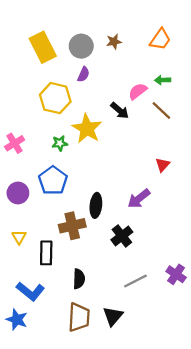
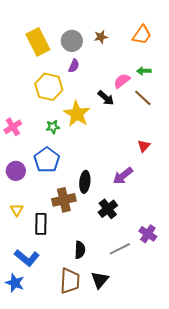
purple cross: (176, 274) -> (148, 234), moved
black semicircle: (79, 279) -> (80, 250), moved

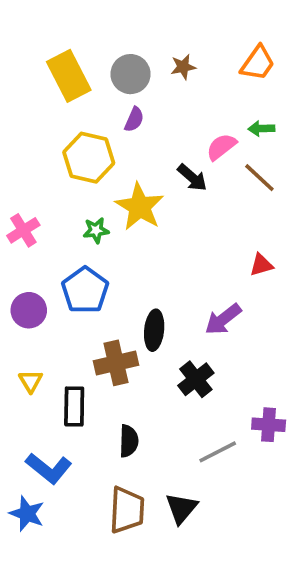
red triangle: (144, 146) -> (261, 265), turned 32
purple cross: (148, 234) -> (269, 425), turned -30
black semicircle: (80, 250) -> (129, 441), moved

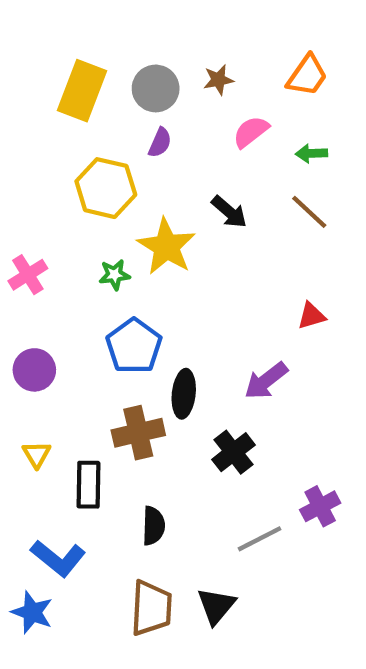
yellow rectangle: (69, 76) -> (82, 91), turned 48
pink semicircle: (221, 147) -> (251, 132), moved
blue pentagon: (85, 290) -> (134, 346), moved
purple cross: (269, 425) -> (320, 506), turned -32

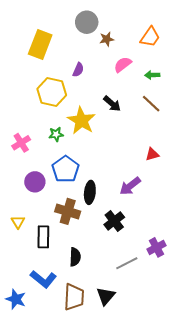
gray circle: (156, 88) -> (87, 22), moved
pink cross: (28, 275) -> (21, 143), moved
purple circle: (34, 370) -> (35, 182), moved
brown cross: (138, 433) -> (68, 211), turned 30
blue L-shape: (58, 558) -> (43, 279), moved

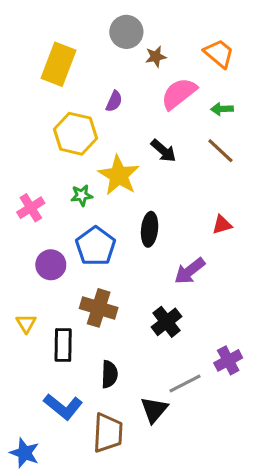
orange trapezoid: (150, 37) -> (219, 53), turned -85
pink semicircle: (123, 64) -> (179, 94), size x1.4
black ellipse: (90, 192) -> (150, 229), moved
black triangle: (106, 296) -> (154, 410), moved
blue star: (16, 299) -> (25, 453), moved

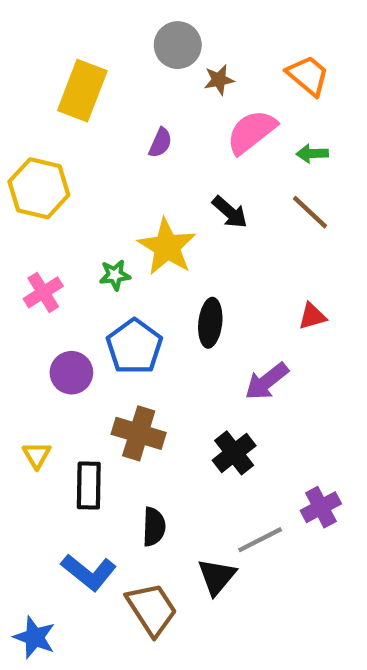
yellow hexagon: (76, 134) -> (39, 188), moved
brown trapezoid: (108, 433) -> (152, 609), turned -36

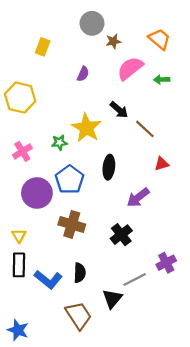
yellow rectangle: (82, 91) -> (43, 47), size x0.6
brown line: (310, 212) -> (145, 129), moved
purple circle: (71, 373) -> (37, 193), size x1.4
black rectangle: (89, 485) -> (19, 265), moved
blue L-shape: (89, 572) -> (48, 280), moved

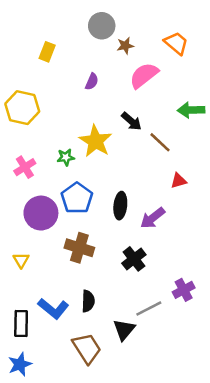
green arrow: (162, 80) -> (191, 110), moved, size x1.5
black ellipse: (109, 167) -> (120, 206), moved
black rectangle: (19, 265) -> (21, 323), moved
blue star: (18, 330) -> (20, 364), turned 30

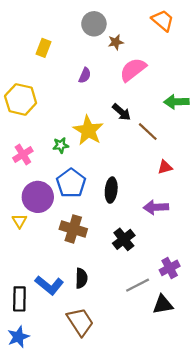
orange trapezoid: (176, 43) -> (163, 20), moved
purple arrow: (153, 218) -> (156, 207), moved, turned 35
yellow triangle: (21, 260) -> (19, 221), moved
black triangle: (124, 330) -> (163, 305), moved, turned 40

